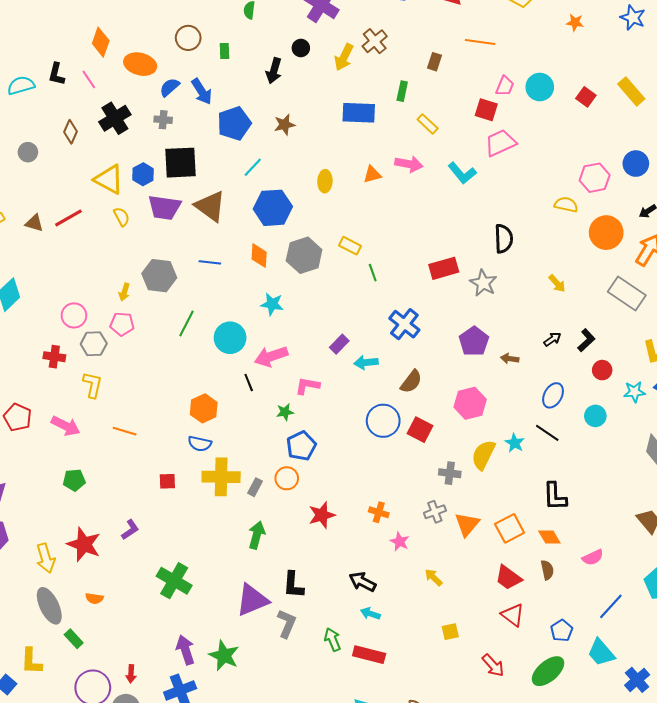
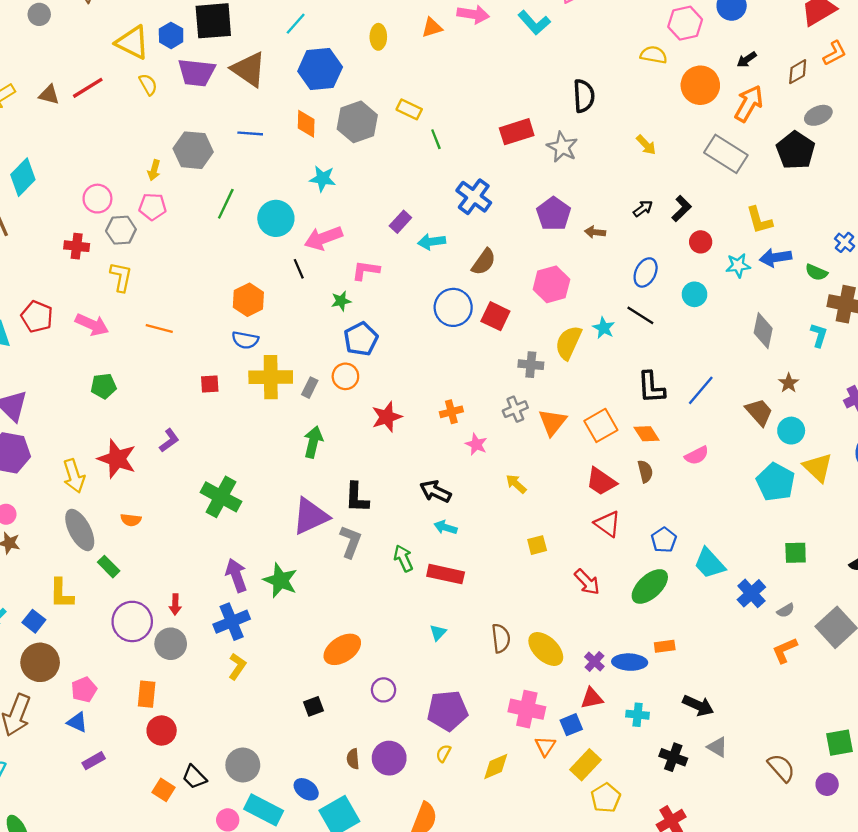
orange cross: (379, 512) -> (451, 412), turned -30
blue line: (611, 606) -> (701, 390), moved

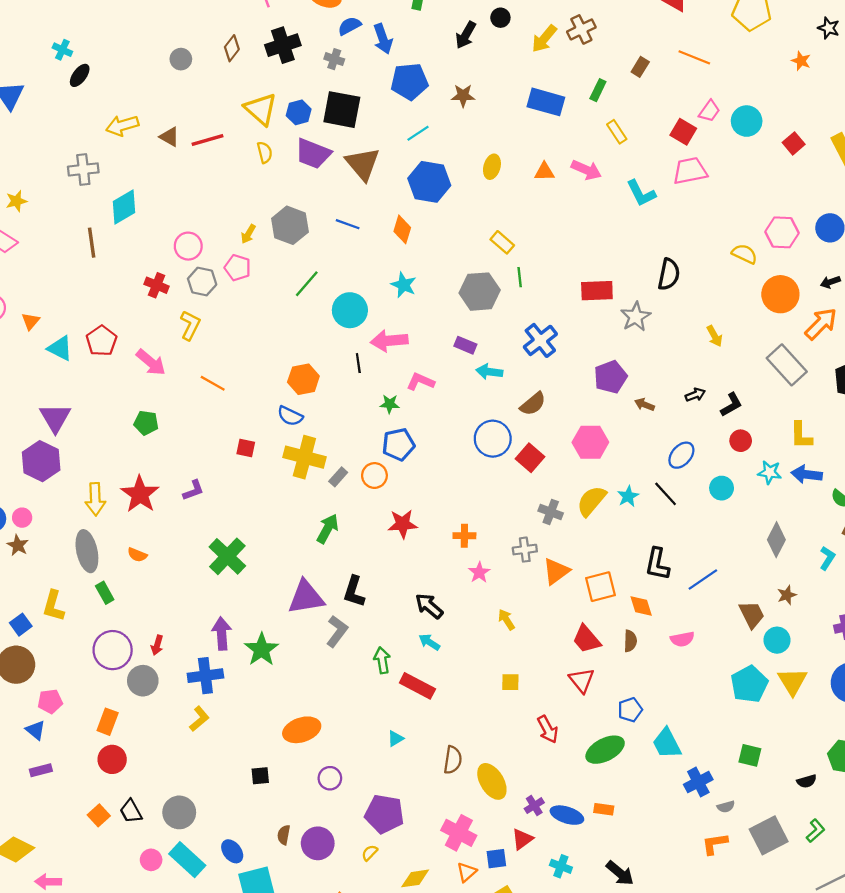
gray hexagon: (357, 122) -> (480, 292), moved
purple rectangle: (400, 222) -> (465, 345), turned 55
red triangle: (592, 698) -> (522, 839), turned -40

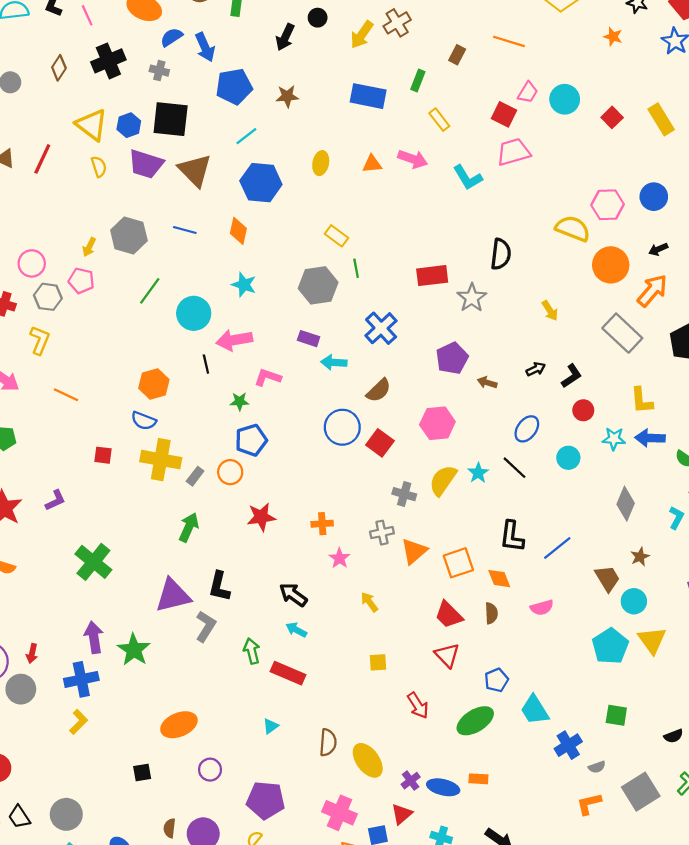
red line: (207, 140) -> (42, 159), turned -44
yellow semicircle: (745, 254) -> (573, 228), size x1.4

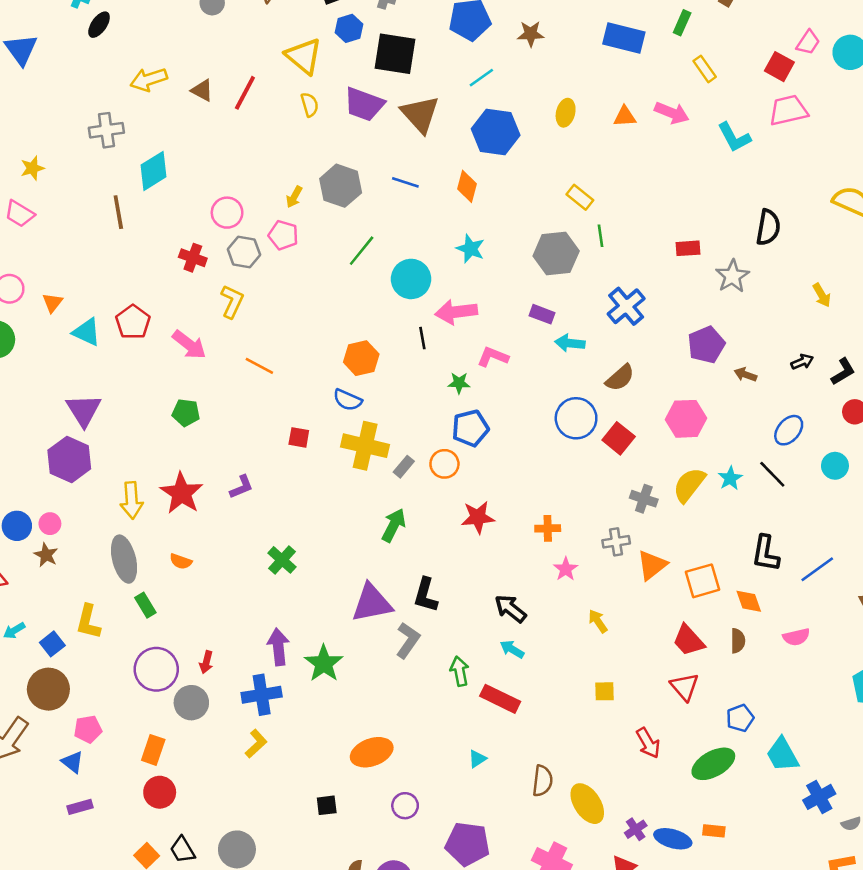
blue hexagon: (129, 125) -> (349, 28), moved
red rectangle: (432, 276) -> (688, 248), size x0.7
green cross: (93, 562) -> (282, 560), size x0.7

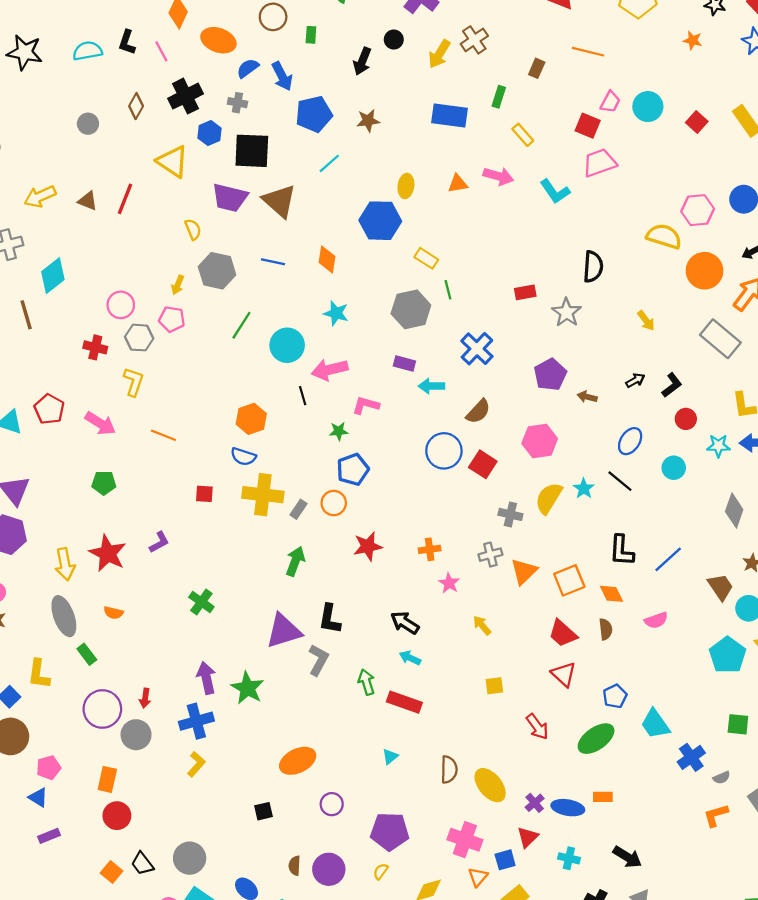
yellow semicircle: (310, 105) -> (193, 229), moved
blue hexagon: (496, 132) -> (380, 221), moved

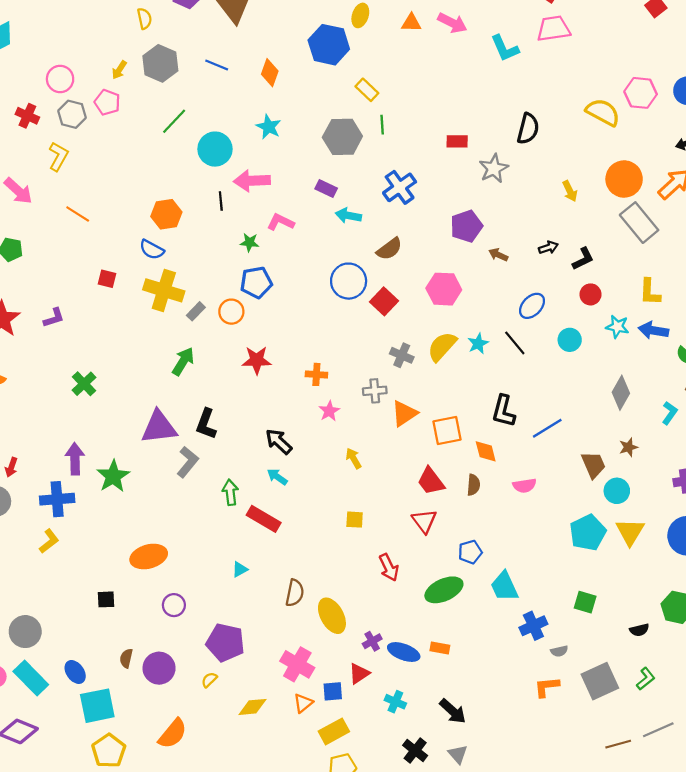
orange circle: (705, 271) -> (624, 179), moved

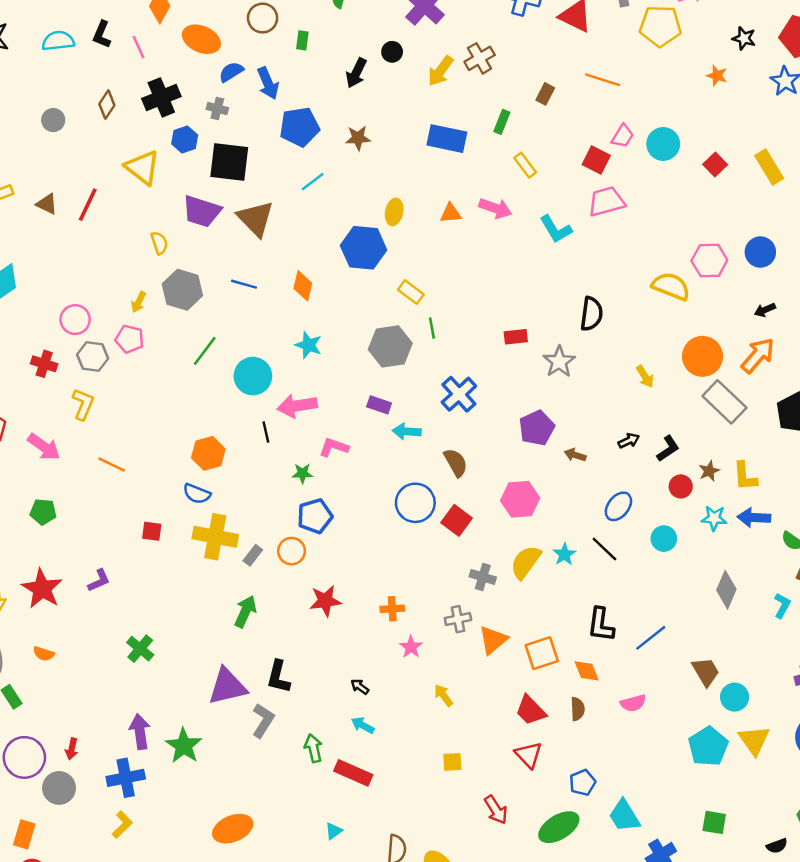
brown semicircle: (389, 249) -> (456, 463), turned -76
black arrow: (279, 442) -> (360, 687), size x0.6
brown star: (628, 447) -> (709, 471), moved

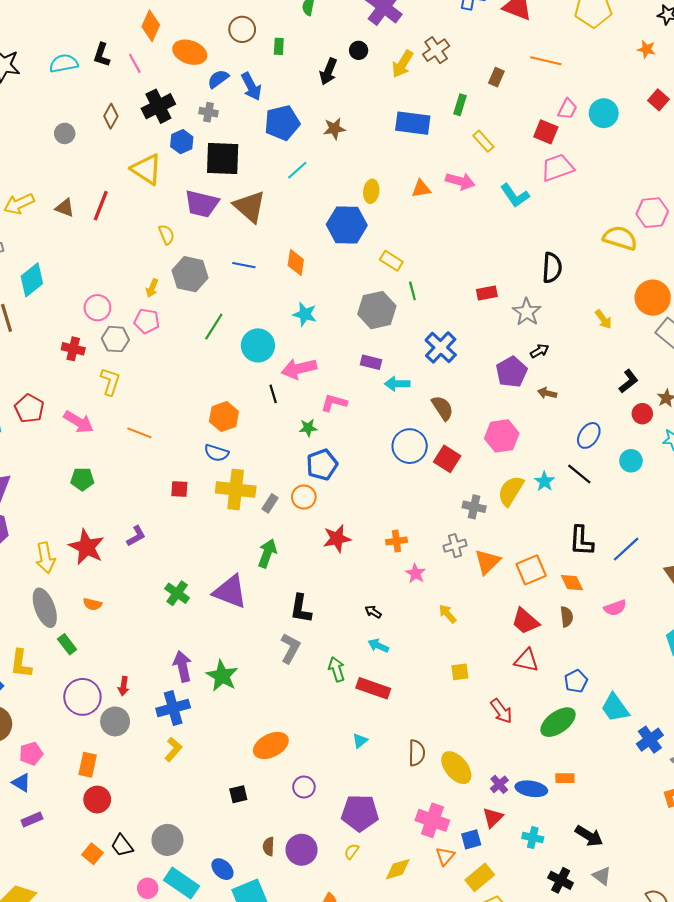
red square: (715, 164) -> (658, 100), moved
black arrow: (629, 441) -> (540, 351), moved
purple triangle: (227, 686) -> (230, 592), moved, turned 39
red triangle: (529, 755) -> (526, 660), turned -30

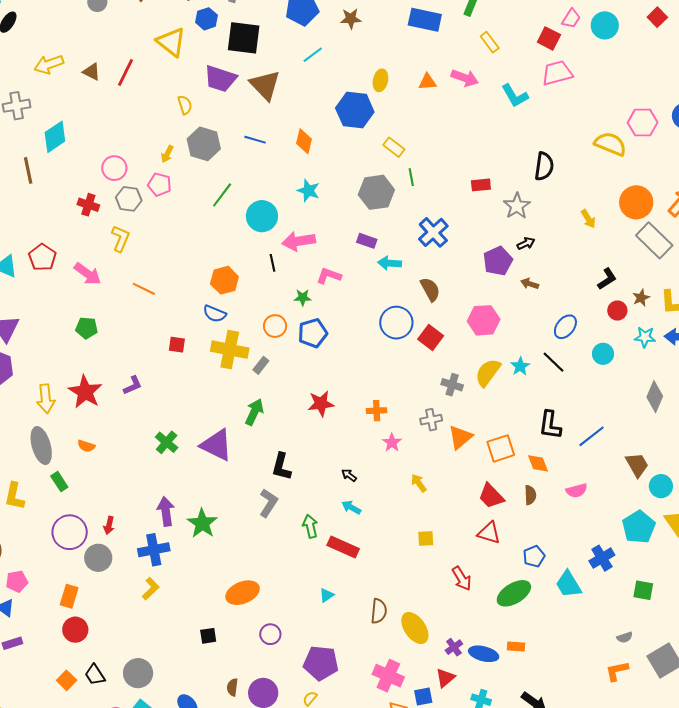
orange circle: (304, 497) -> (275, 326), moved
blue cross: (650, 740) -> (602, 558), moved

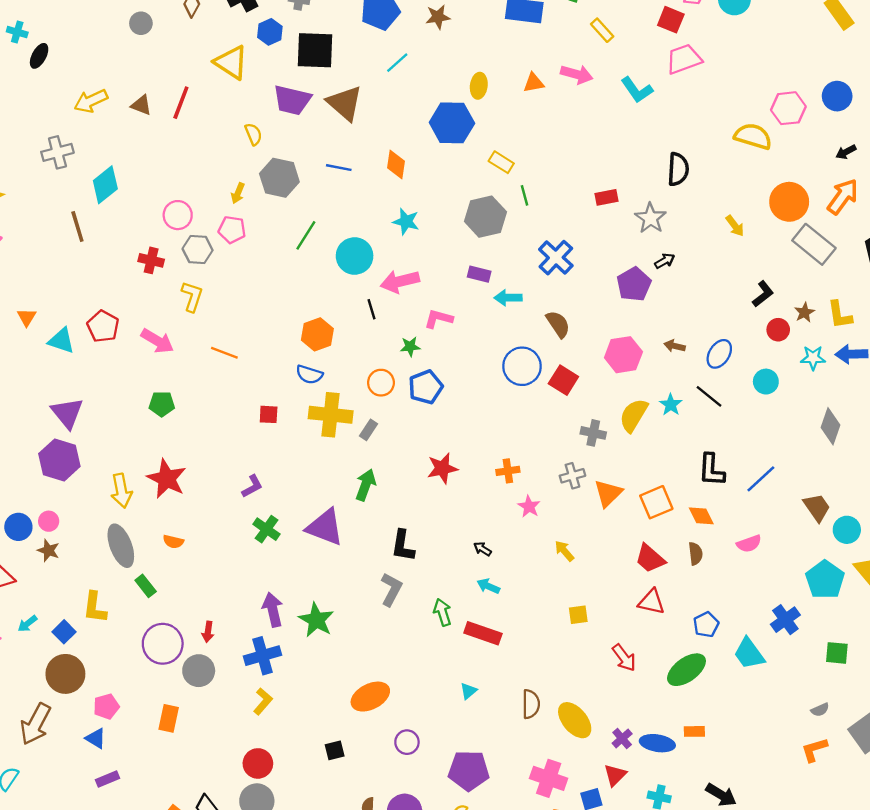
brown arrow: (530, 284) -> (675, 346), moved
purple L-shape: (133, 385) -> (252, 486), moved
red circle: (75, 630) -> (258, 763), moved

